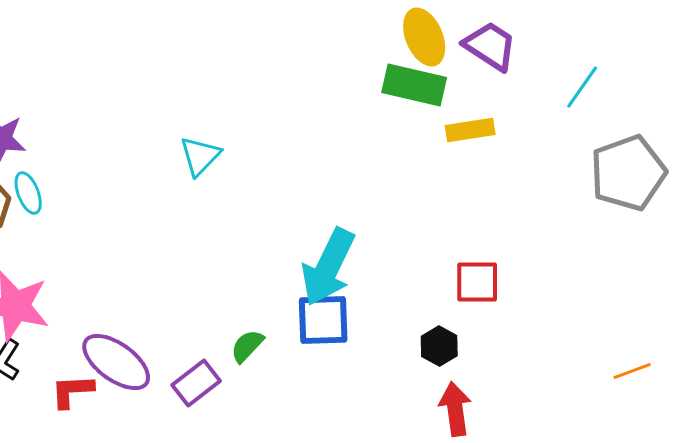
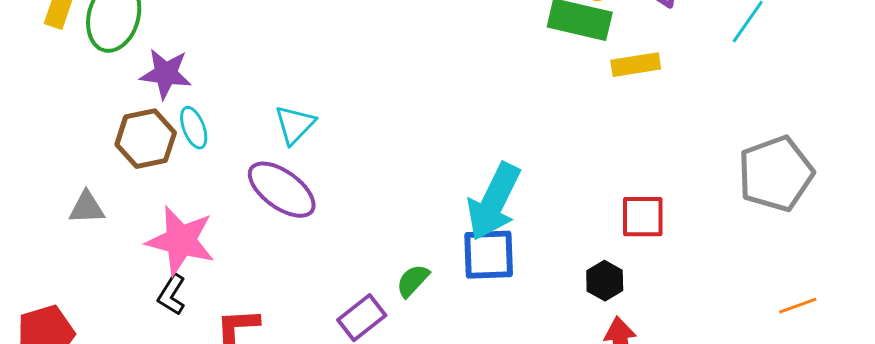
cyan triangle: (200, 156) -> (295, 125), moved
gray pentagon: (628, 173) -> (776, 174), moved
purple ellipse: (116, 362) -> (282, 190), moved

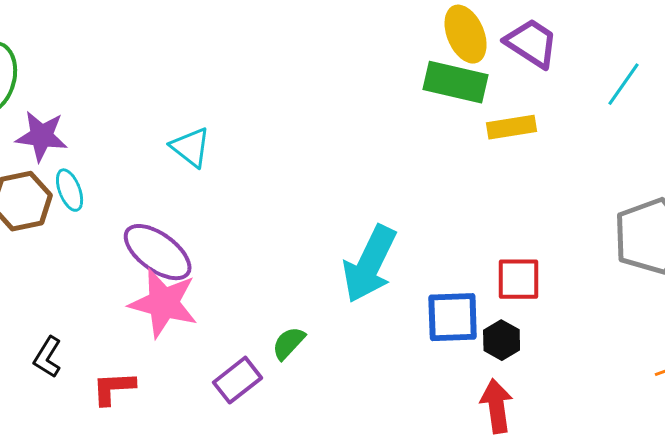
cyan triangle: (295, 125) -> (191, 147), moved, turned -36
pink star: (181, 241) -> (164, 303), moved
blue square: (489, 255) -> (453, 317), moved
black hexagon: (605, 281) -> (502, 340), moved

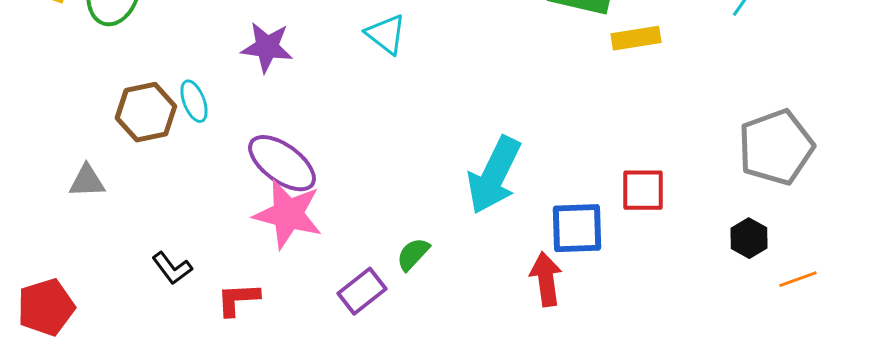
purple star: (42, 136) -> (267, 47), moved
cyan triangle: (191, 147) -> (386, 34), moved
black hexagon: (502, 340) -> (749, 238), moved
black L-shape: (48, 357) -> (172, 268), turned -69
red arrow: (497, 406) -> (546, 279), moved

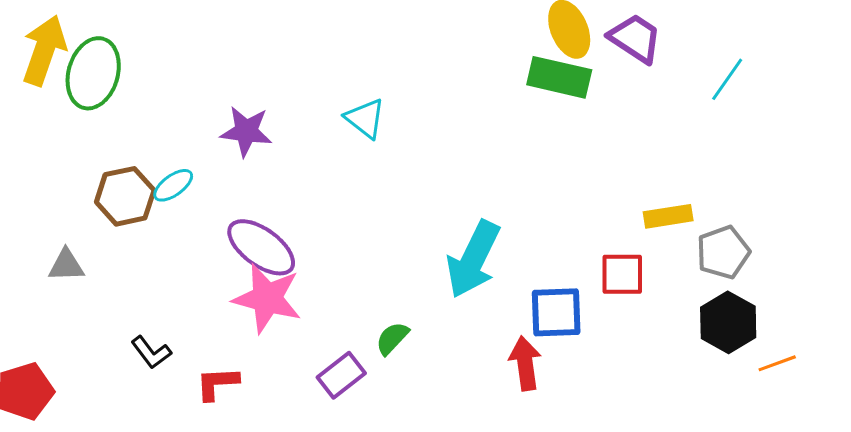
yellow rectangle: (636, 38) -> (668, 216), moved
cyan ellipse: (194, 101) -> (173, 185), turned 75
gray pentagon: (776, 147) -> (723, 252), moved, size x0.7
black hexagon: (749, 238) -> (728, 322), size x1.5

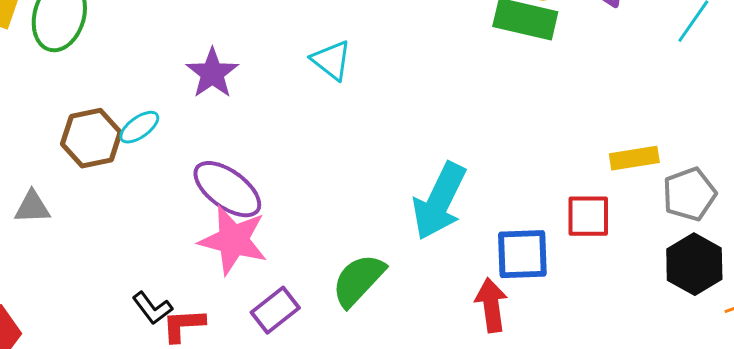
purple star: (246, 131) -> (212, 73), turned 30
green semicircle: (392, 338) -> (358, 280), size x1.6
black L-shape: (151, 352) -> (152, 308), moved
purple rectangle: (341, 375) -> (275, 310), moved

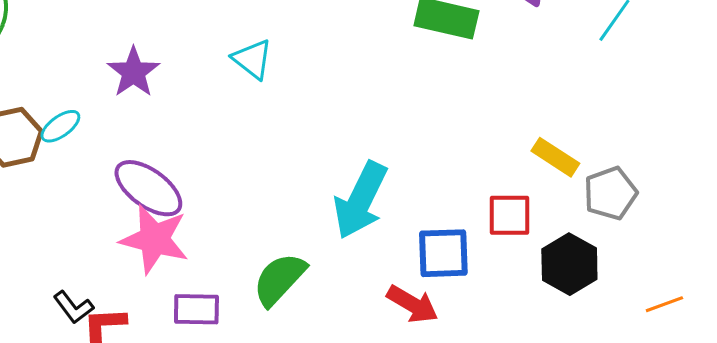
yellow rectangle: (634, 158) -> (555, 157), turned 42
black hexagon: (694, 264) -> (569, 264), moved
red arrow: (491, 305) -> (412, 304), turned 128
purple rectangle: (275, 310) -> (196, 309), turned 39

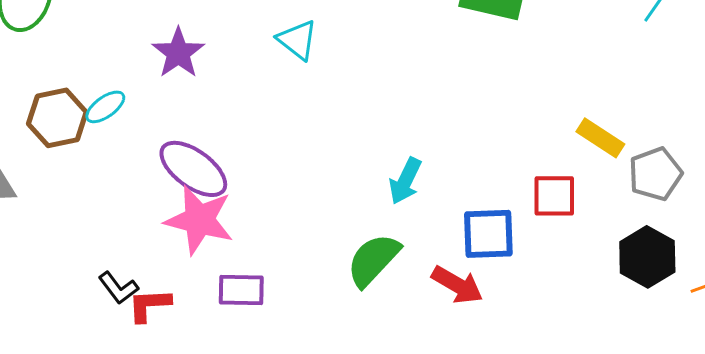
cyan arrow: (360, 200) -> (405, 181), size x0.6
black hexagon: (569, 264) -> (647, 257), moved
green semicircle: (279, 279) -> (373, 260), moved

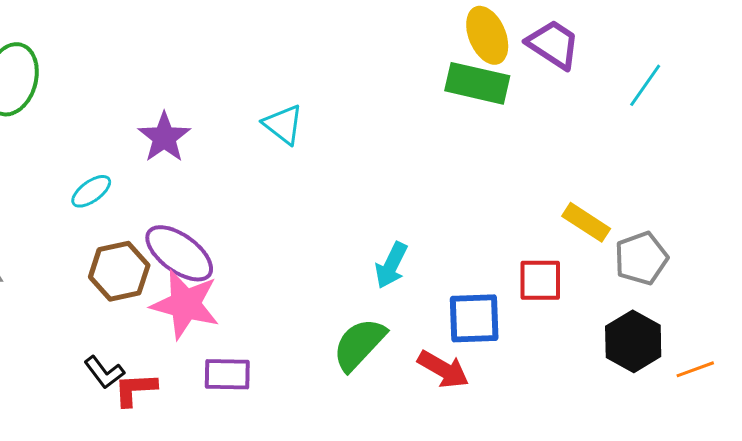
brown hexagon: (57, 118) -> (119, 271), moved

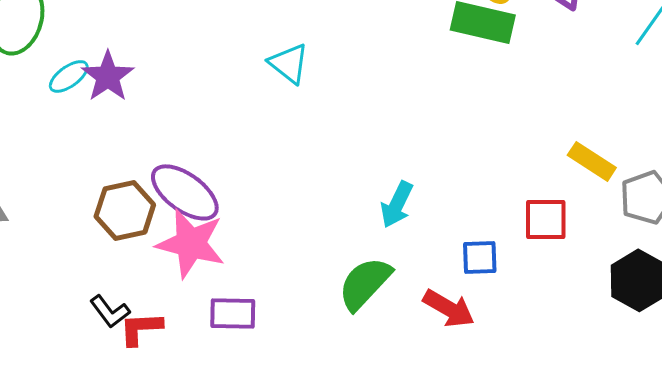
purple star: (164, 137) -> (108, 76), moved
cyan ellipse: (91, 191) -> (69, 76), moved
blue square: (474, 318) -> (480, 257), size x0.7

